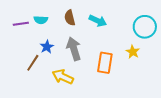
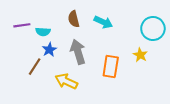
cyan semicircle: (41, 20) -> (43, 32), moved

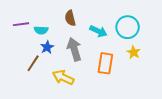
cyan arrow: (103, 22) -> (98, 31), moved
cyan circle: (153, 29) -> (128, 27), moved

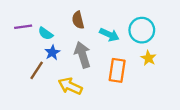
cyan semicircle: (41, 30) -> (46, 33), turned 32

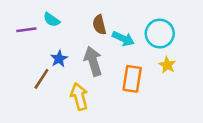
brown semicircle: (78, 20) -> (99, 25), moved
cyan semicircle: (46, 33) -> (52, 20), moved
yellow arrow: (70, 86) -> (79, 96), turned 50

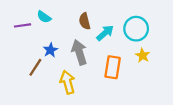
cyan arrow: (123, 39) -> (105, 33), turned -66

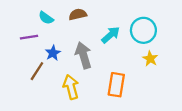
brown semicircle: (85, 21) -> (78, 14), moved, turned 91
purple line: (23, 25) -> (29, 37), moved
orange rectangle: (113, 67) -> (116, 85), moved

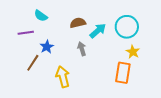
brown semicircle: (78, 14) -> (78, 23), moved
gray arrow: (83, 55) -> (82, 49), moved, size x0.6
orange rectangle: (116, 85) -> (123, 73), moved

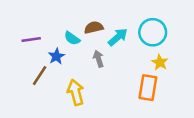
cyan semicircle: (41, 16) -> (72, 38), moved

